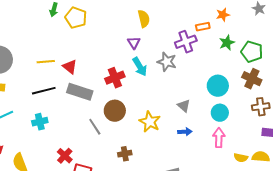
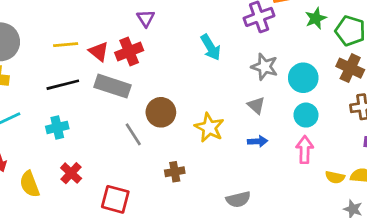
purple triangle: (134, 43) -> (146, 18), moved
gray star: (167, 62) -> (265, 67), moved
cyan arrow: (140, 67) -> (211, 47), moved
red cross: (115, 78) -> (129, 51), moved
red cross: (65, 156) -> (71, 173), moved

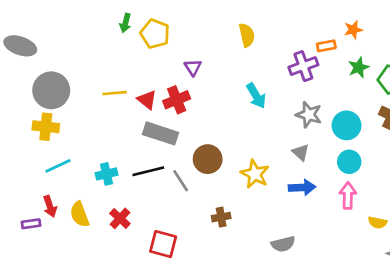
black line: (63, 85) -> (148, 171), moved
blue arrow: (258, 141) -> (302, 187), size x1.4
yellow semicircle: (30, 184) -> (80, 214), moved

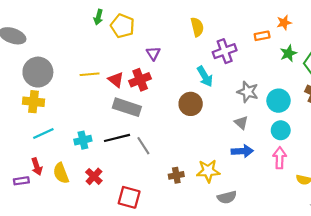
purple cross: (303, 66) -> (225, 51), moved
brown circle: (208, 159) -> (191, 104), moved
yellow star: (255, 174) -> (208, 171), moved, turned -30

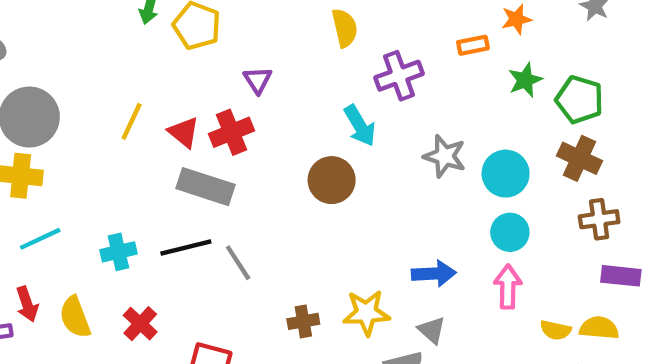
yellow line: (90, 74) -> (132, 121), turned -60
gray triangle: (241, 123) -> (432, 330), moved

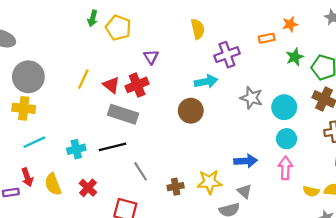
cyan arrow: (360, 126) -> (206, 81), turned -70
gray line: (238, 263) -> (141, 171), moved

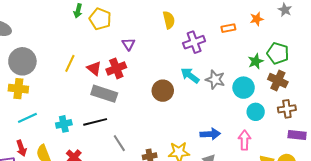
orange star: (290, 24) -> (257, 19), moved
green star: (295, 57) -> (256, 61), moved
cyan arrow: (206, 81) -> (190, 75), moved, turned -132
cyan circle: (287, 139) -> (256, 112), moved

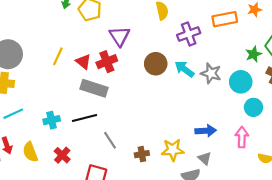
orange rectangle: (228, 28) -> (225, 19), size x1.6
purple triangle: (128, 44) -> (120, 36), size x1.5
brown circle: (163, 91) -> (156, 64), moved

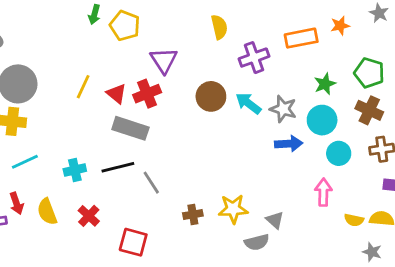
green star: (253, 54) -> (325, 84), moved
blue arrow: (206, 131) -> (289, 144), moved
gray line: (110, 140) -> (151, 183), moved

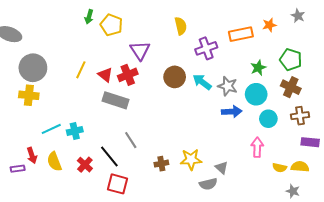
cyan line: (25, 162) -> (51, 129), moved
black line: (118, 167) -> (109, 156), moved, turned 65

